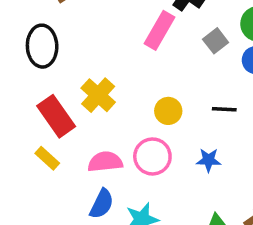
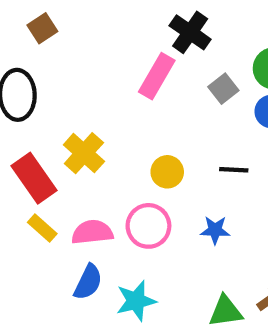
yellow rectangle: (47, 158) -> (42, 228), moved

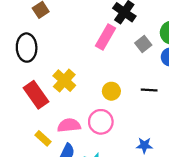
yellow rectangle: (42, 228) -> (43, 138), moved
blue star: (215, 230) -> (144, 145), moved

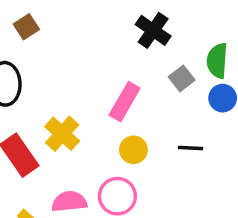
pink rectangle: (106, 37) -> (125, 102), moved

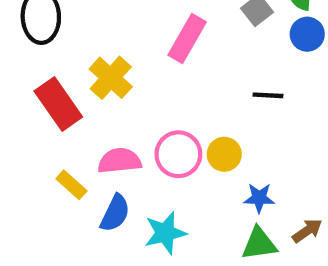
yellow circle: (133, 150) -> (224, 154), moved

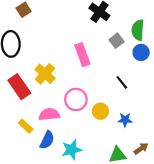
pink rectangle: (187, 39) -> (82, 55), turned -50
black line: (268, 95) -> (122, 82), turned 48
pink circle: (178, 154) -> (76, 99), moved
blue star: (259, 198) -> (125, 120), moved

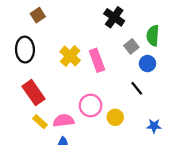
blue circle: (141, 52) -> (148, 64), moved
yellow cross: (45, 74) -> (70, 56), moved
blue star: (125, 120) -> (154, 126), moved
yellow rectangle: (26, 126) -> (40, 122), moved

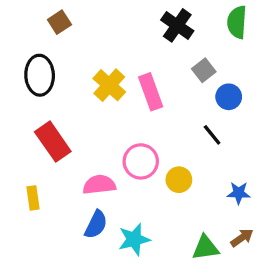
green semicircle: (153, 36) -> (237, 22), moved
yellow rectangle: (40, 122) -> (33, 198), moved, turned 40

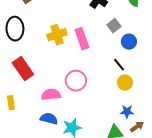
yellow cross: (109, 85) -> (57, 35), turned 30
yellow circle: (179, 180) -> (125, 83), moved
blue star: (239, 193) -> (127, 112), moved
blue semicircle: (96, 224) -> (49, 119), turned -102

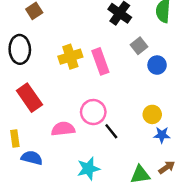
black line: (119, 65) -> (111, 131), moved
blue star: (127, 112) -> (162, 135), moved
blue semicircle: (49, 119) -> (32, 158), moved

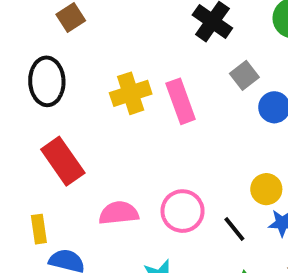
pink circle: (93, 112) -> (183, 211), moved
black line: (111, 131) -> (234, 229), moved

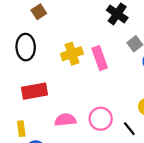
red rectangle: (63, 161) -> (34, 91), turned -65

